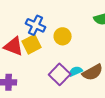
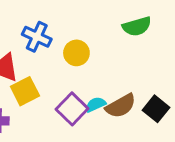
yellow square: (32, 44) -> (25, 91), moved

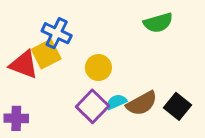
yellow circle: (76, 53) -> (98, 68), moved
yellow square: (25, 91) -> (46, 54), moved

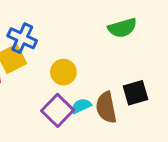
brown semicircle: (142, 103) -> (106, 107), turned 108
black square: (178, 106) -> (136, 93), moved, turned 35

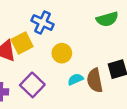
blue cross: (22, 38) -> (43, 23), moved
purple square: (58, 110) -> (32, 85), moved

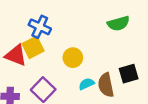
blue cross: (43, 23) -> (40, 27), moved

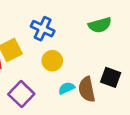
blue cross: (40, 27) -> (43, 29), moved
black square: (129, 74) -> (111, 77), turned 36

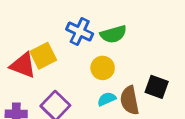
green semicircle: (100, 25) -> (113, 34), moved
yellow circle: (52, 61) -> (103, 68), moved

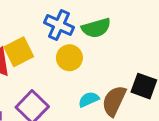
yellow circle: (103, 68) -> (69, 58), moved
brown semicircle: (130, 100) -> (114, 101), turned 36

